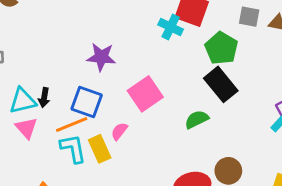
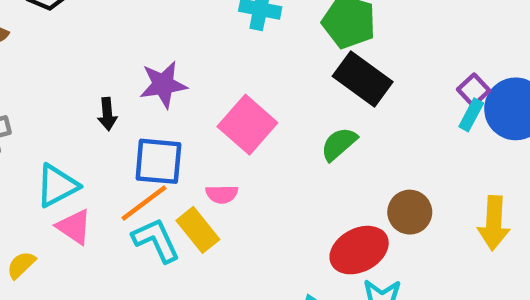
black arrow: (44, 97) -> (107, 114), moved
pink semicircle: (119, 131) -> (222, 194), turned -114

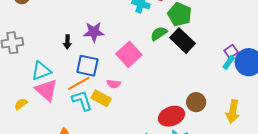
green semicircle: (339, 144) -> (159, 34), moved
pink triangle: (74, 227) -> (46, 90), size x1.4
yellow rectangle: (198, 230) -> (101, 98), turned -30

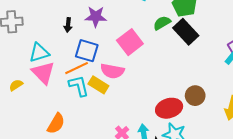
pink semicircle: (114, 84) -> (112, 71), size x1.6

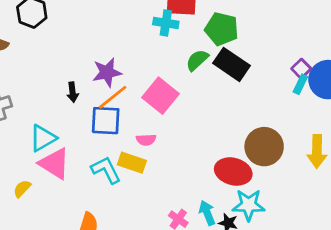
orange line: (77, 68) -> (113, 97), moved
pink semicircle: (112, 71) -> (146, 140), size x0.6
brown circle: (195, 96) -> (264, 147), size x1.4
red ellipse: (169, 108) -> (233, 172), turned 45

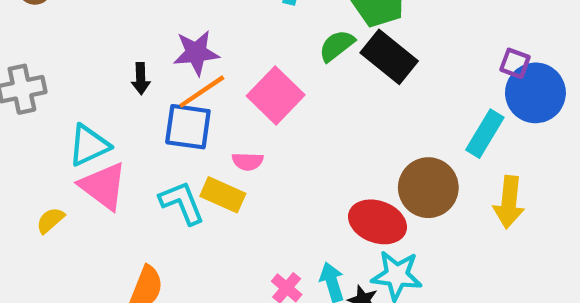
purple square: (301, 69) -> (515, 63), moved, turned -30
cyan rectangle: (300, 84) -> (485, 134), moved, size x1.5

